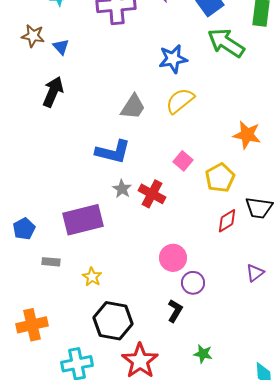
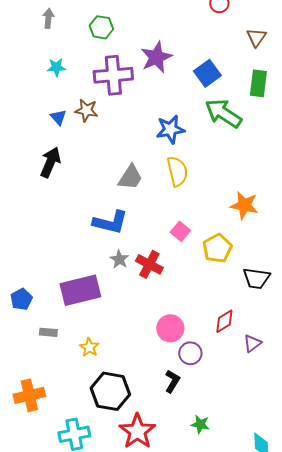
brown star: (33, 36) -> (86, 110), moved
yellow semicircle: (180, 101) -> (177, 171), turned 116
red diamond: (227, 221) -> (224, 321), moved

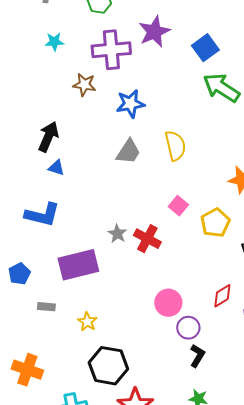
blue triangle: (58, 117) -> (56, 168), moved, turned -30
blue star: (170, 129) -> (130, 104), moved
blue L-shape: (110, 222) -> (42, 215), moved
black L-shape: (172, 381) -> (197, 356), moved
orange cross: (29, 395) -> (27, 370), turned 32

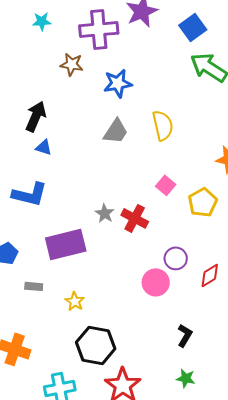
purple circle: (188, 328) -> (176, 258), moved

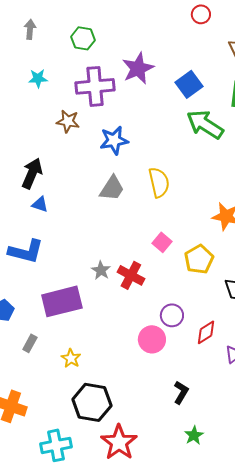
gray rectangle: (34, 286) -> (30, 343), turned -66
green star: (186, 378) -> (194, 435), moved, turned 30

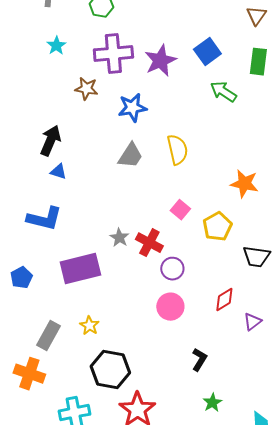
purple star: (138, 68) -> (160, 61), moved
cyan star: (38, 78) -> (56, 46), turned -30
green arrow: (205, 124) -> (223, 92), size x0.7
purple circle: (172, 315) -> (172, 269), moved
gray rectangle: (30, 343) -> (48, 336), moved, size x1.6

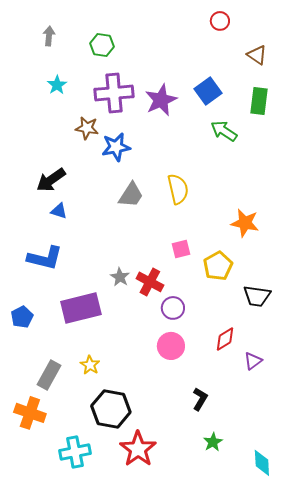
brown triangle: (256, 16) -> (257, 55), turned -30
blue star: (132, 108) -> (116, 147), moved
black arrow: (50, 141) -> (51, 180), turned -148
pink square: (180, 210) -> (181, 249), turned 36

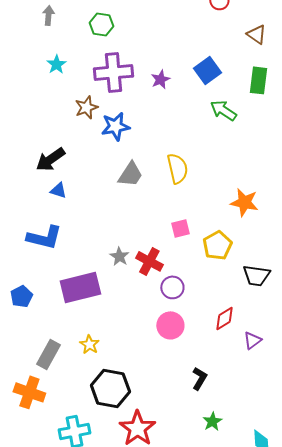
purple star: (161, 100) -> (160, 79), size x0.6
brown star: (87, 128) -> (86, 107), turned -30

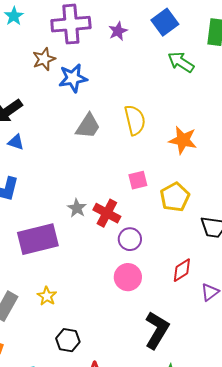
orange star: (244, 202) -> (183, 140), moved
black L-shape: (199, 378) -> (157, 330), size x1.6
black hexagon: (110, 388) -> (68, 340), size x0.6

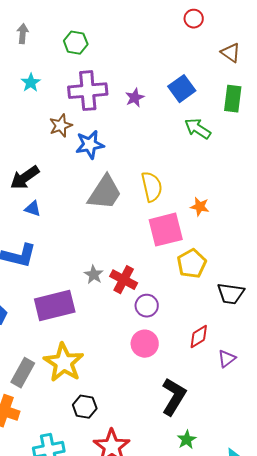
gray trapezoid: (88, 126) -> (105, 193), size x1.4
orange star: (183, 140) -> (200, 207), size x0.7
pink square: (138, 180) -> (166, 230), moved, size x1.8
yellow star: (47, 296) -> (64, 363), size x2.0

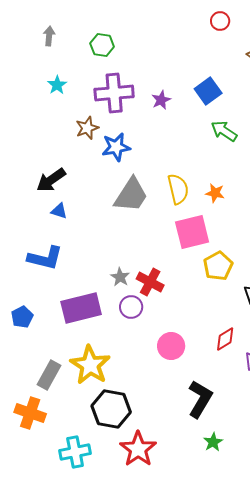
orange star: (200, 207) -> (215, 193), moved
purple circle: (147, 306) -> (131, 307), moved
black hexagon: (85, 407) -> (111, 409), size x1.6

